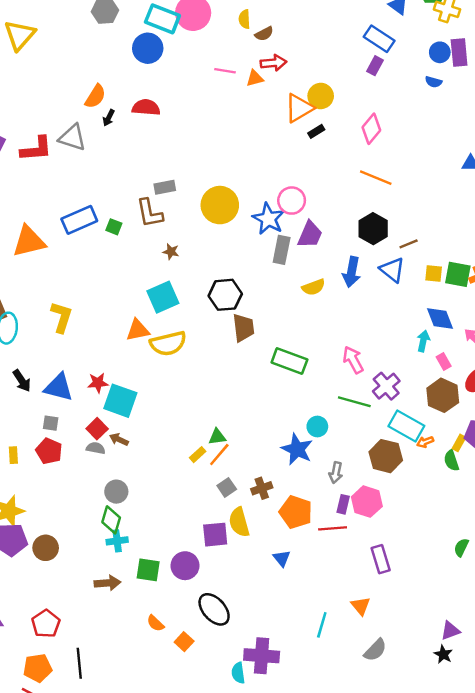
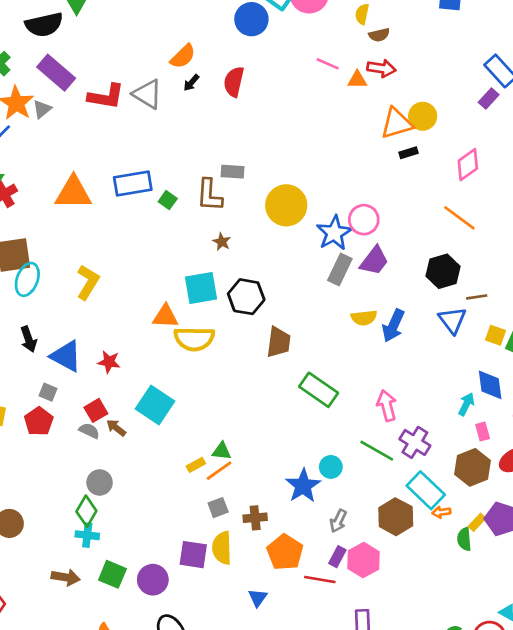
red semicircle: (146, 107) -> (234, 82), turned -96
blue arrow: (352, 272) -> (393, 326), moved
black hexagon: (225, 295) -> (246, 297), moved
purple cross: (386, 386) -> (415, 442), turned -32
cyan square: (120, 401) -> (155, 405), moved

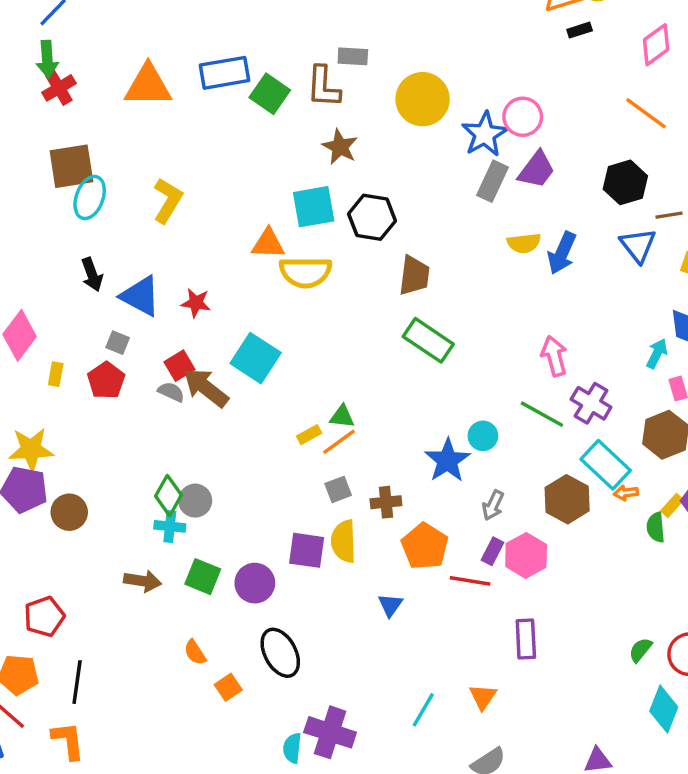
green square: (168, 200) -> (270, 94), size x1.6
brown star: (222, 242) -> (340, 147), size x1.5
green rectangle: (319, 390) -> (428, 340), moved
brown arrow: (116, 428) -> (206, 388), size x1.8
gray circle: (100, 482) -> (195, 501), moved

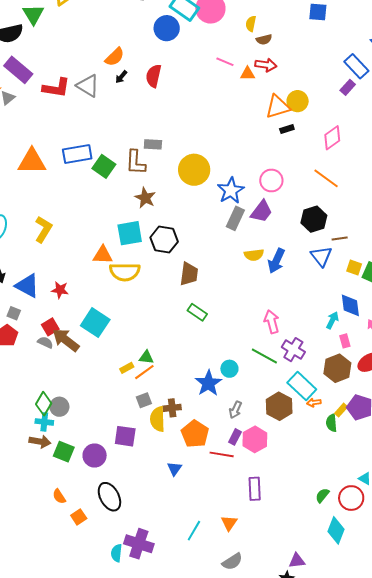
pink circle: (523, 117) -> (271, 180), moved
green rectangle: (428, 340) -> (197, 312), size x0.7
yellow semicircle: (344, 541) -> (158, 419), moved
brown arrow: (143, 581) -> (40, 442), moved

